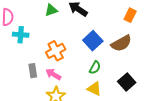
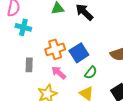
blue square: (93, 41) -> (79, 53), moved
pink arrow: (53, 74) -> (59, 73), moved

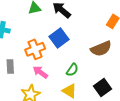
blue square: (79, 53) -> (59, 38), moved

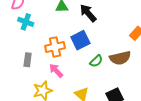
green semicircle: (72, 70) -> (96, 61), moved

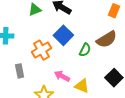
pink arrow: (56, 71) -> (62, 76), moved

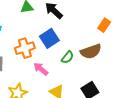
pink arrow: (62, 76) -> (41, 69), moved

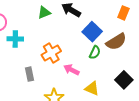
blue square: (49, 38) -> (92, 32), moved

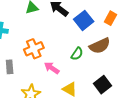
blue square: (92, 32) -> (84, 20), moved

